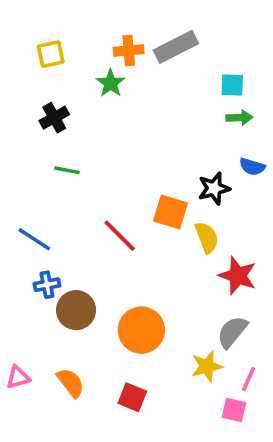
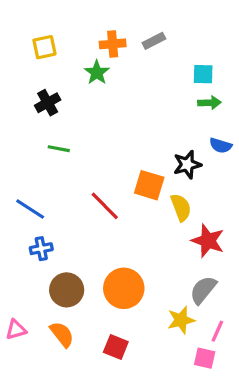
gray rectangle: (176, 47) -> (154, 41), size x0.6
brown circle: (76, 310) -> (67, 290), moved

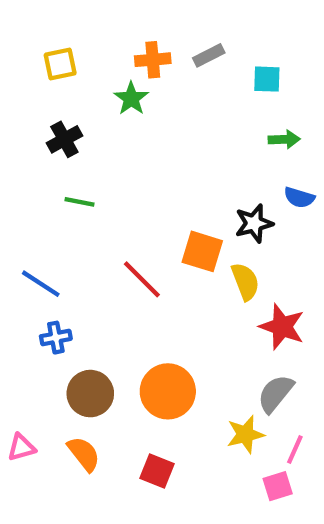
cyan square: (203, 74) -> (267, 79), moved
pink square: (205, 358) -> (278, 486), turned -30

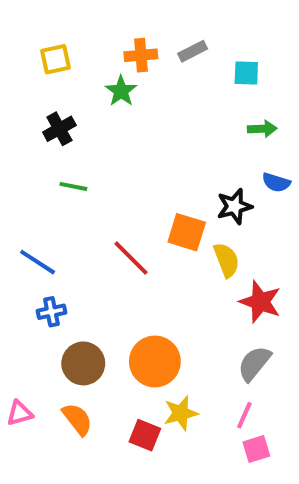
yellow star: (245, 434) -> (181, 413), moved
pink line: (295, 450) -> (244, 415), moved

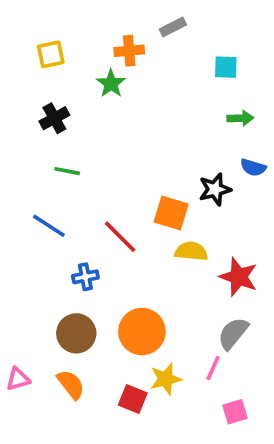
gray rectangle: (193, 51) -> (173, 27), moved
yellow semicircle: (226, 260) -> (191, 251), moved, turned -64
blue line: (38, 262) -> (49, 226), moved
blue cross: (51, 312) -> (85, 277), moved
pink line: (244, 415) -> (213, 368), moved

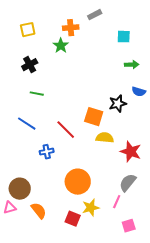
brown circle: (76, 333) -> (20, 189), moved

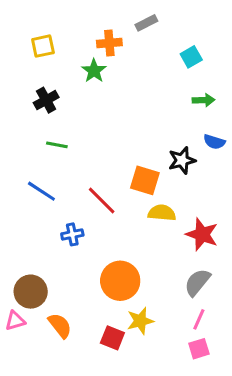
cyan square: (124, 37) -> (191, 57), turned -32
pink line: (117, 202) -> (199, 319), moved

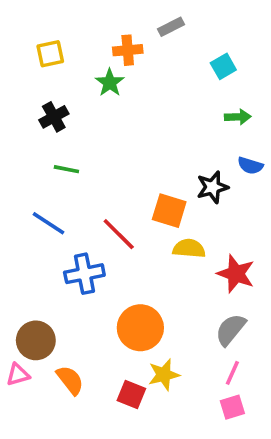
blue cross: (72, 234) -> (84, 274), size x1.5

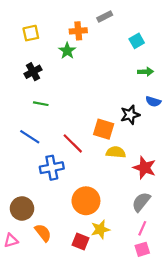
pink triangle: (18, 375) -> (11, 240), moved

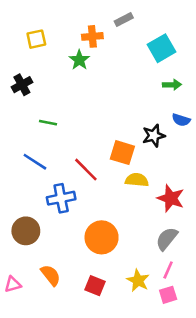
cyan square: (137, 41) -> (162, 48), size x1.5
black cross: (33, 72) -> (22, 85), moved
brown circle: (22, 208) -> (26, 231), moved
yellow star: (100, 229) -> (138, 280), moved, turned -30

